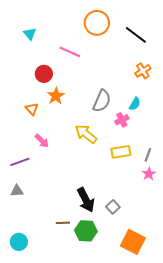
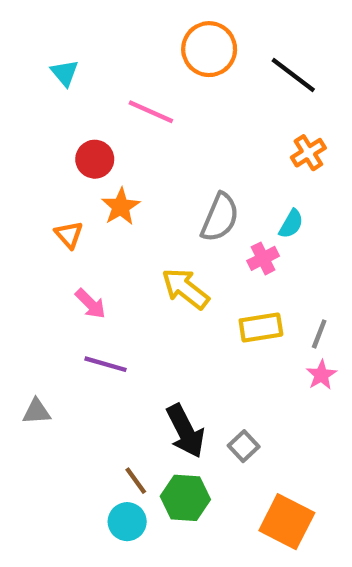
purple line: (20, 162) -> (106, 364), moved, turned 36
brown line: (63, 223) -> (136, 481), turned 56
cyan circle: (19, 242) -> (127, 522), moved

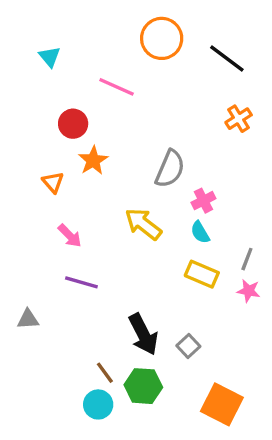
cyan semicircle: (291, 224) -> (200, 232), moved, turned 120
yellow rectangle: (261, 327) -> (202, 274), moved, turned 32
pink star: (321, 375) -> (249, 291), turned -30

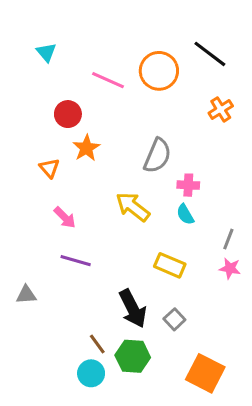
orange circle: (162, 38) -> (159, 71), moved
pink cross: (203, 201) -> (188, 185), turned 30
yellow rectangle: (202, 274) -> (170, 265), moved

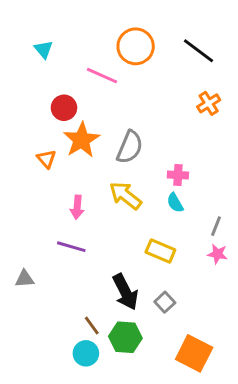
orange circle: (159, 71) -> (136, 46), moved
orange star: (86, 148) -> (82, 140), size x1.4
gray semicircle: (157, 156) -> (130, 147), moved
pink arrow: (65, 217) -> (77, 207), moved, turned 50

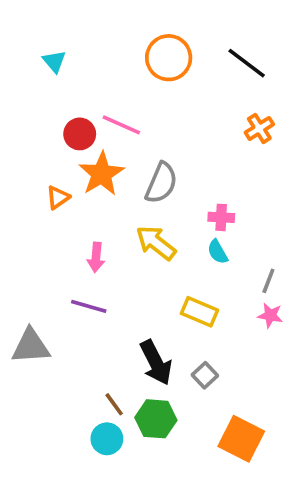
pink line: (102, 76) -> (121, 125), moved
orange triangle: (46, 159) -> (58, 197), turned 36
gray triangle: (24, 279) -> (31, 346), size x1.6

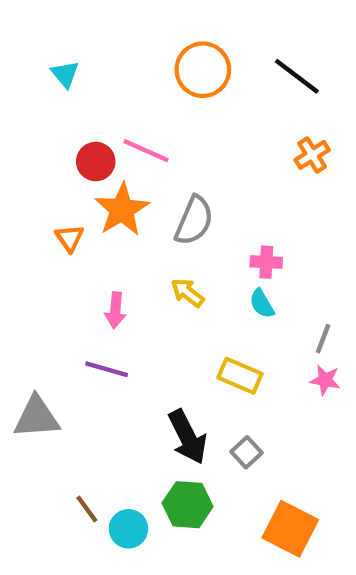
orange triangle: (58, 197) -> (69, 238), turned -30
yellow arrow: (156, 243) -> (188, 293), size x0.7
brown line: (114, 404) -> (87, 509), moved

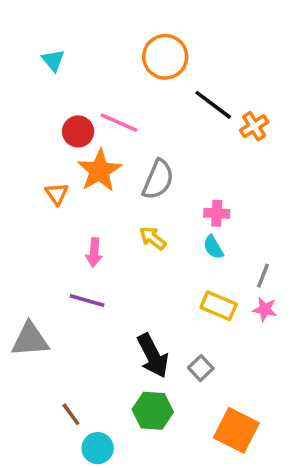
black line: (297, 76) -> (213, 105), moved
yellow rectangle: (240, 376) -> (219, 306), moved
cyan circle: (128, 529) -> (98, 448), moved

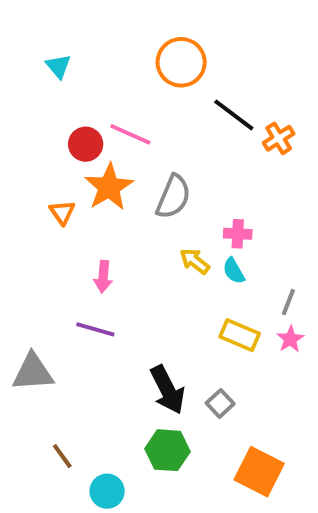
yellow arrow: (153, 238) -> (195, 261), moved
pink star: (265, 309) -> (290, 339), turned 30
brown line: (71, 414) -> (62, 456), moved

